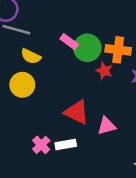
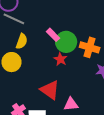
yellow semicircle: (31, 56) -> (22, 41), turned -105
red star: (104, 71) -> (60, 59), moved

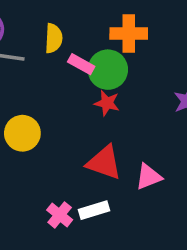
yellow semicircle: (22, 41) -> (54, 38), moved
orange cross: (90, 47) -> (129, 33), moved

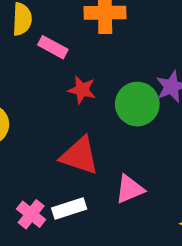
green circle: (108, 70) -> (137, 104), moved
pink triangle: (149, 177) -> (130, 189), moved

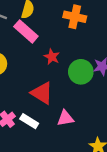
pink rectangle: (53, 47) -> (26, 31), moved, size x1.5
white rectangle: (69, 209) -> (29, 121), turned 36

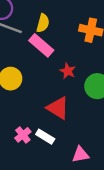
pink triangle: (65, 118) -> (80, 154), moved

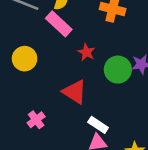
white rectangle: (45, 137) -> (98, 125), moved

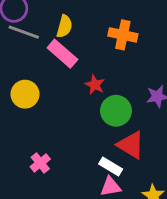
green circle: (118, 70) -> (116, 111), moved
red triangle: (75, 92) -> (131, 145), moved

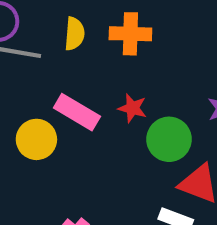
orange cross: (123, 35) -> (130, 34), moved
pink rectangle: (62, 54) -> (77, 112), moved

